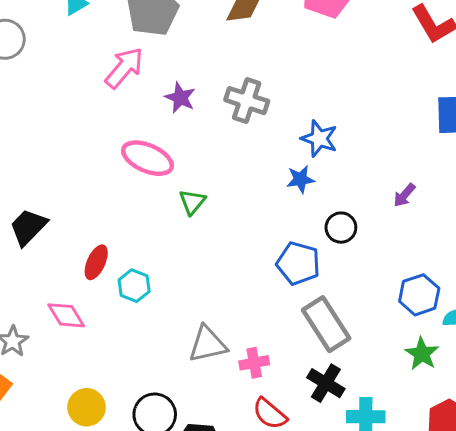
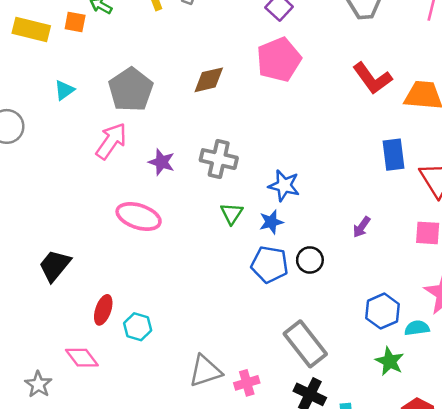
green triangle: (192, 202) -> (232, 214), moved
black trapezoid: (28, 227) -> (55, 266), moved
blue pentagon: (298, 263) -> (270, 264), moved

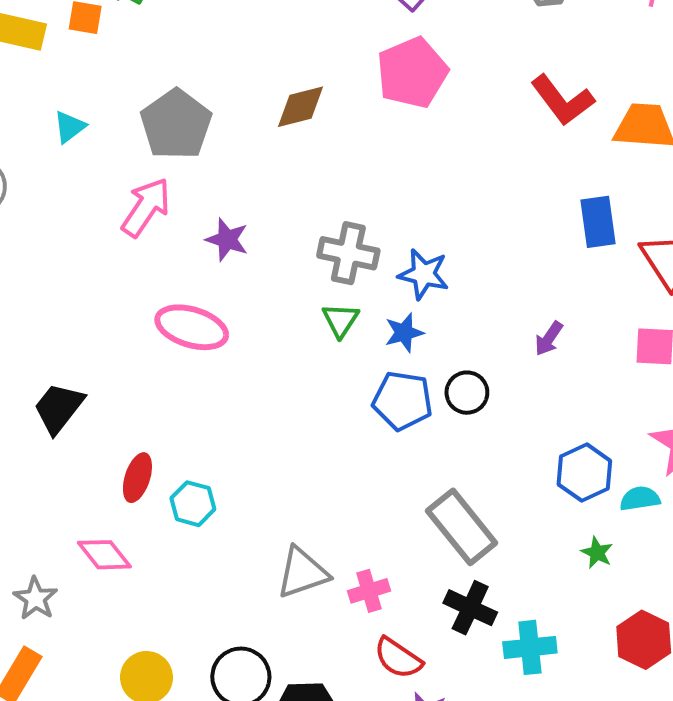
gray cross: (219, 159) -> (348, 253), moved
green star: (390, 361) -> (597, 553), size x0.7

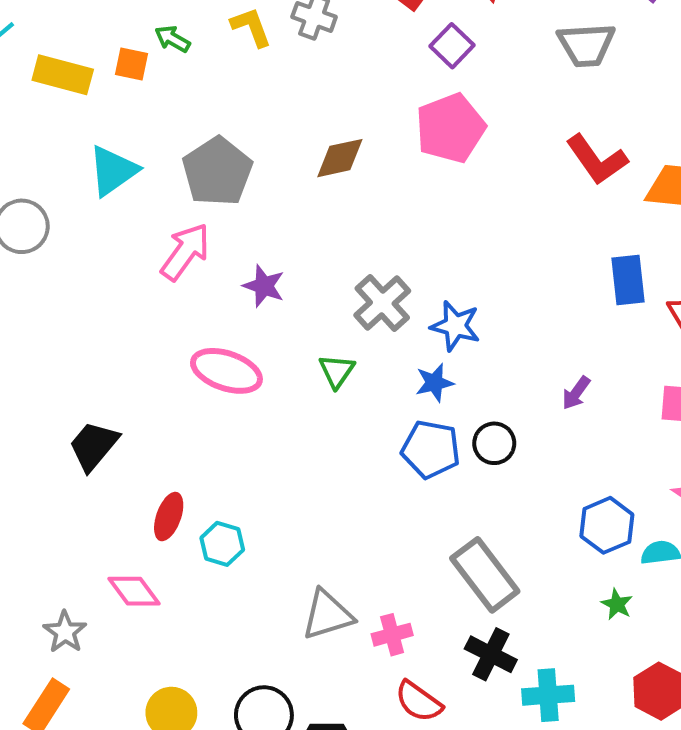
cyan triangle: (70, 127) -> (113, 171), size x1.6
gray cross: (348, 253) -> (382, 303), turned 34
green triangle: (340, 320) -> (337, 371), moved

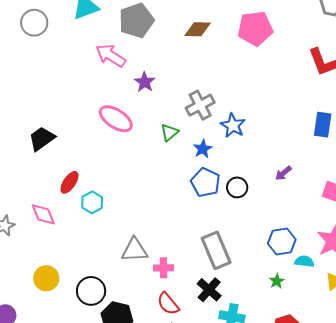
pink arrow: (185, 252) -> (111, 56), turned -108
blue star: (434, 383) -> (203, 149), moved, turned -30

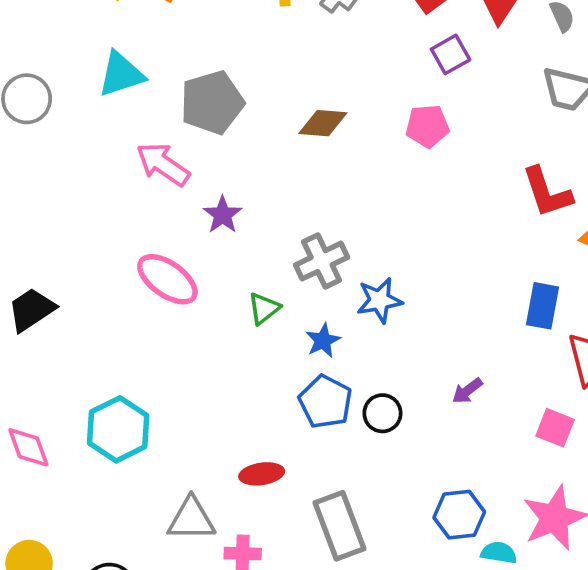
pink pentagon: (255, 28) -> (427, 126), size x0.7
blue star: (233, 125) -> (379, 300), turned 30
red ellipse: (69, 182) -> (262, 474), moved, turned 45
cyan hexagon: (92, 202) -> (118, 429), size x1.6

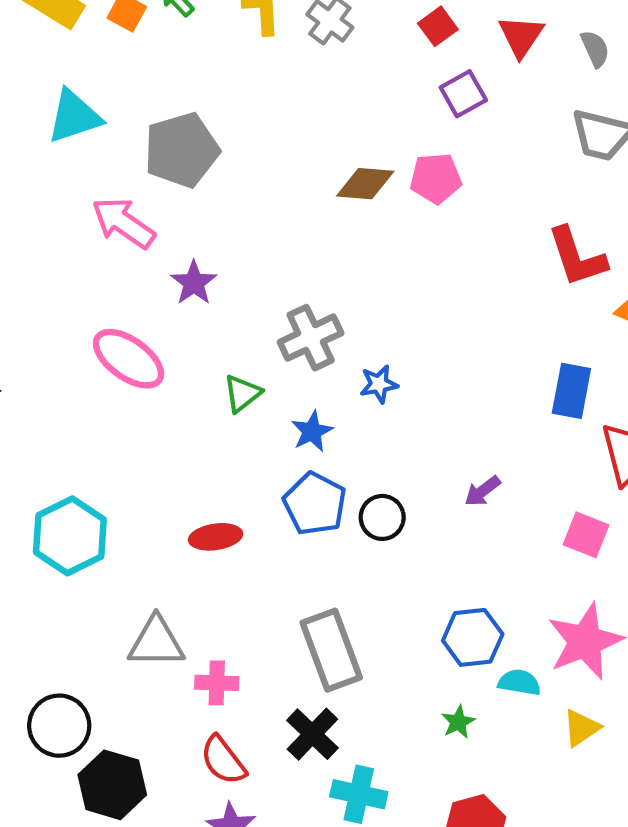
brown diamond: (323, 123) -> (365, 184), moved
blue star: (379, 300) -> (379, 384), size x0.7
red ellipse: (262, 474) -> (216, 537), moved

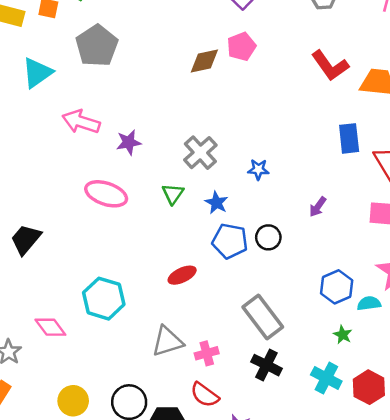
gray pentagon: (182, 150) -> (97, 46), moved
purple star: (194, 283) -> (129, 142), turned -30
blue star: (379, 384) -> (258, 169), moved, turned 30
red semicircle: (223, 760) -> (205, 395), moved
cyan cross: (359, 794) -> (326, 378), moved, turned 32

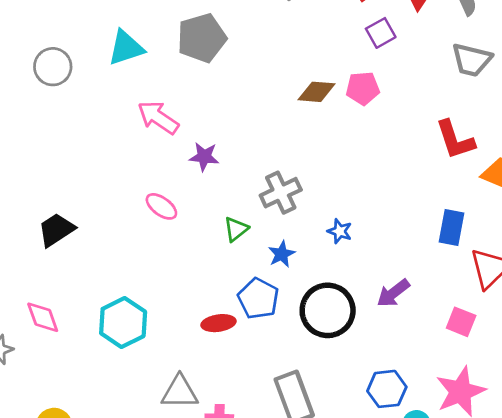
pink ellipse: (106, 194) -> (161, 206), size x0.7
purple arrow: (318, 207) -> (393, 293), size x1.4
black circle: (268, 237) -> (328, 310), size x1.8
blue pentagon: (230, 241) -> (258, 299), moved
pink diamond: (50, 327) -> (43, 317), moved

